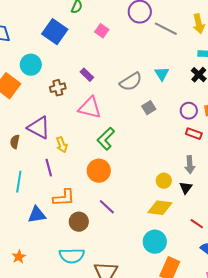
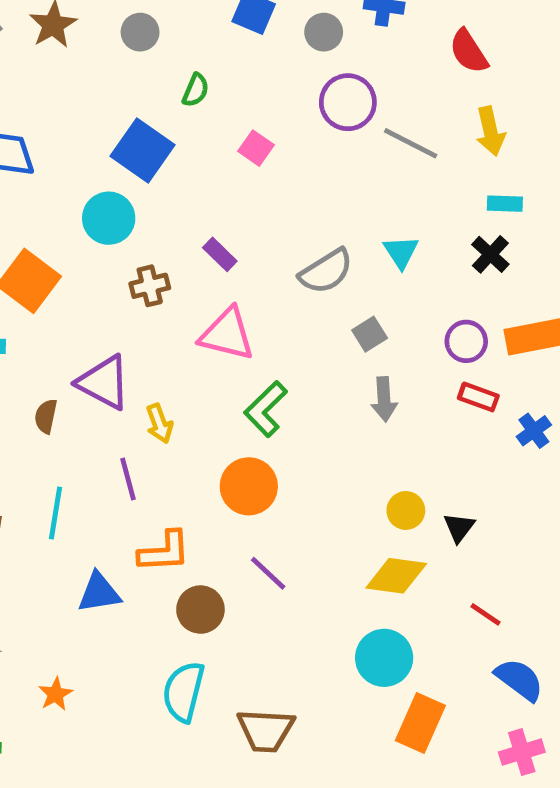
cyan circle: (31, 65) -> (109, 218), moved
gray arrow: (190, 165) -> (384, 399), moved
cyan semicircle: (72, 256) -> (184, 692), turned 105

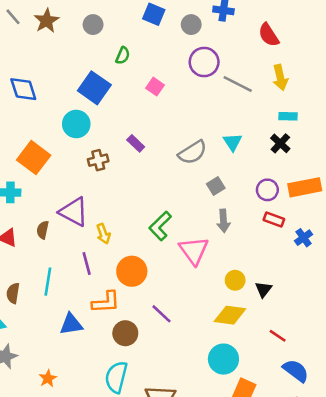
pink triangle: (227, 334) -> (194, 251), moved, turned 40
orange circle: (249, 486) -> (132, 271), moved

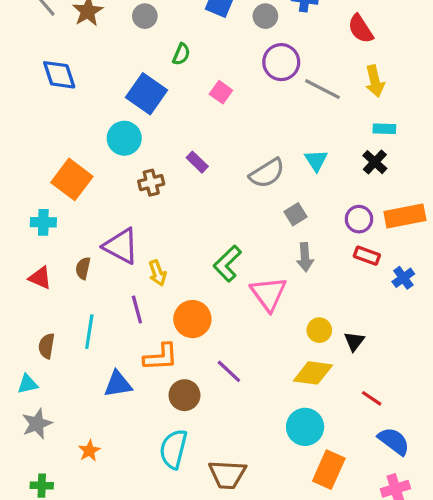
blue diamond: (23, 89) -> (59, 75), moved

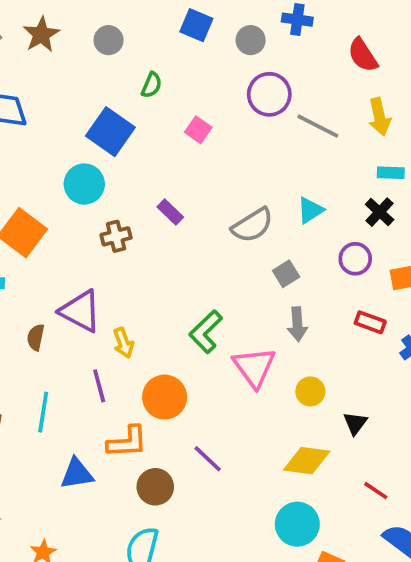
cyan triangle: (316, 160) -> (310, 210), turned 30
purple circle: (359, 219) -> (355, 259), moved
yellow circle: (319, 330) -> (310, 391), moved

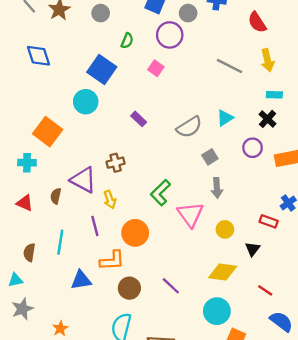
purple circle: (269, 94) -> (170, 35), moved
brown cross: (116, 236) -> (116, 163), moved
red rectangle: (370, 322) -> (269, 221), moved
purple line: (208, 459) -> (171, 286), moved

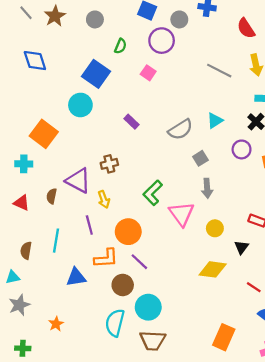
purple line: (171, 286) -> (139, 262), moved
cyan circle: (217, 311) -> (148, 307), moved

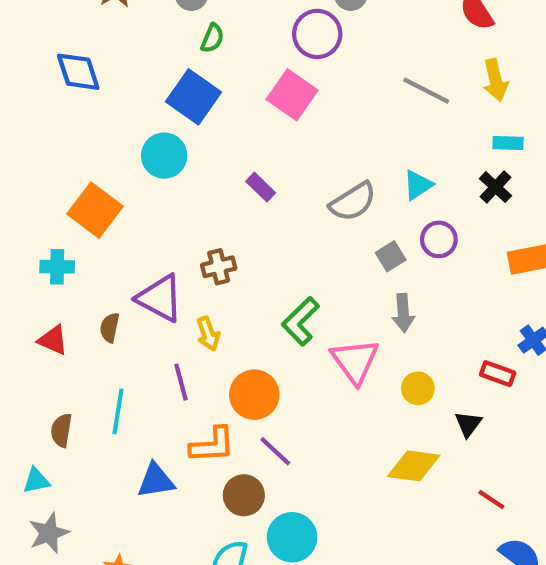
green semicircle: (120, 46) -> (212, 38), moved
pink square: (148, 73) -> (292, 95), size x1.6
purple circle: (242, 149) -> (439, 239), moved

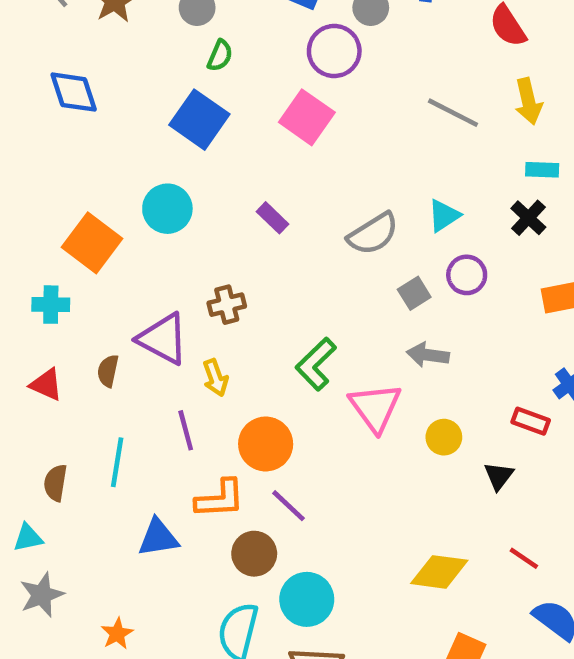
cyan circle: (164, 156) -> (167, 209), moved
gray arrow: (403, 313) -> (428, 355), turned 102
yellow diamond: (414, 466) -> (439, 572), moved

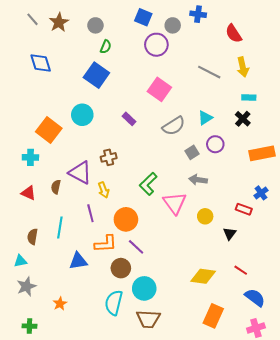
pink square: (307, 117) -> (159, 89), moved

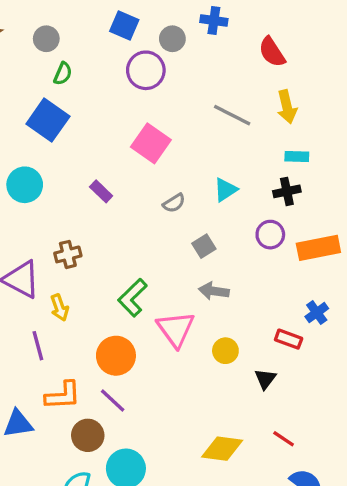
black cross: (243, 119) -> (287, 191), turned 35
gray semicircle: (174, 126) -> (174, 203), size x0.6
purple circle: (215, 144) -> (270, 235), moved
orange circle: (126, 219) -> (116, 356), moved

